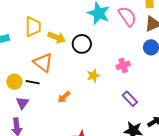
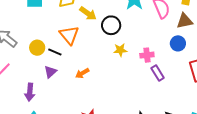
yellow star: (93, 76) -> (120, 50), moved
purple rectangle: (130, 99) -> (158, 73), moved
purple triangle: (22, 103) -> (50, 72), moved

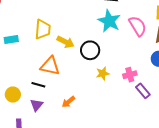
orange triangle: (69, 35) -> (50, 66), turned -30
yellow circle: (37, 48) -> (13, 95), moved

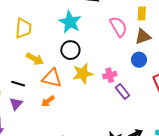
cyan star: (109, 21) -> (70, 22), moved
yellow arrow: (65, 42) -> (35, 59), moved
orange triangle: (50, 66) -> (52, 78), moved
yellow star: (103, 74) -> (83, 73), size x1.5

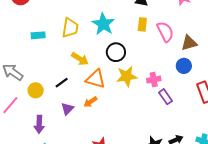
yellow rectangle: (142, 14) -> (142, 24), moved
cyan star: (70, 22) -> (103, 24), moved
black line: (18, 84) -> (62, 83), turned -56
purple triangle: (16, 104) -> (67, 109), moved

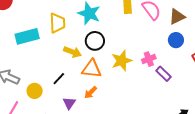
cyan rectangle: (38, 35) -> (27, 36), size x1.6
black circle: (116, 52) -> (95, 41), moved

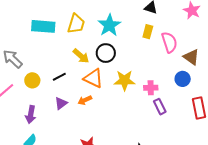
brown triangle: (177, 17) -> (191, 57), turned 42

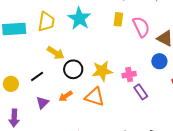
black circle: (106, 53) -> (73, 69), moved
orange triangle: (93, 78) -> (95, 97), moved

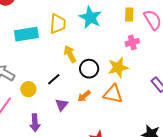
yellow arrow: (56, 53) -> (70, 54), turned -144
pink cross: (129, 75) -> (132, 42), moved

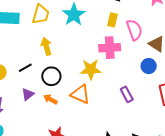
pink cross: (132, 42) -> (110, 48), size x1.5
black circle: (89, 69) -> (51, 76), moved
orange arrow: (84, 96) -> (50, 99), moved, turned 56

